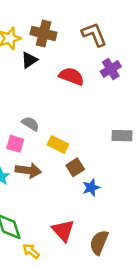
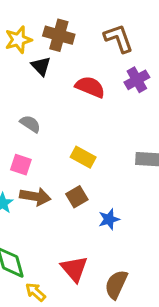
black triangle: (29, 60) -> (41, 66), turned -42
gray semicircle: (30, 124) -> (30, 124), moved
yellow rectangle: (58, 144) -> (83, 157), moved
brown square: (75, 167) -> (77, 197), moved

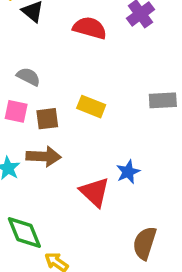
pink square: (21, 165) -> (16, 111), moved
brown square: (77, 197) -> (47, 119), moved, turned 30
red triangle: (74, 269) -> (95, 192), moved

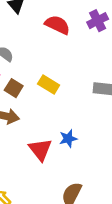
brown square: (47, 119) -> (14, 88), turned 30

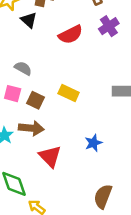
red semicircle: (57, 25) -> (71, 35), turned 135
red triangle: (40, 150) -> (50, 156), moved

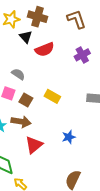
purple cross: (109, 26) -> (82, 55), moved
red semicircle: (71, 35) -> (45, 49), moved
red triangle: (50, 156) -> (34, 145), turned 30

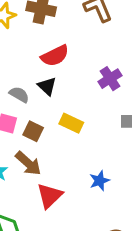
black triangle: (26, 37) -> (47, 86), moved
purple cross: (82, 55) -> (110, 79), moved
brown arrow: (21, 122) -> (28, 163), turned 36

